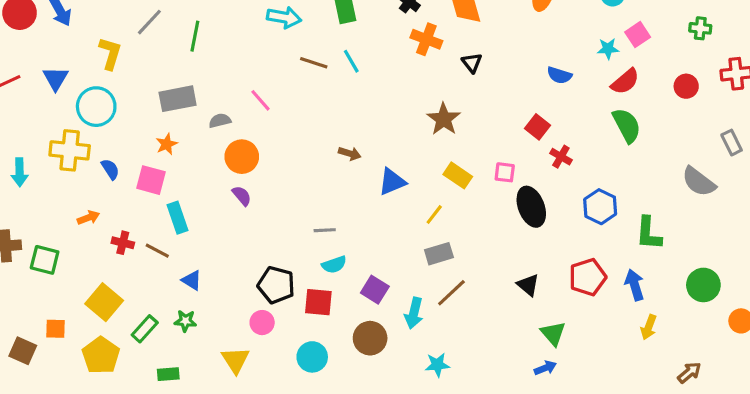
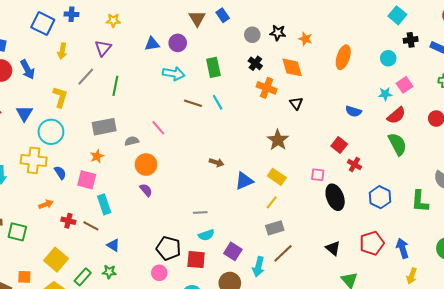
yellow rectangle: (458, 175) -> (277, 177), moved
green L-shape: (649, 233) -> (420, 201), moved

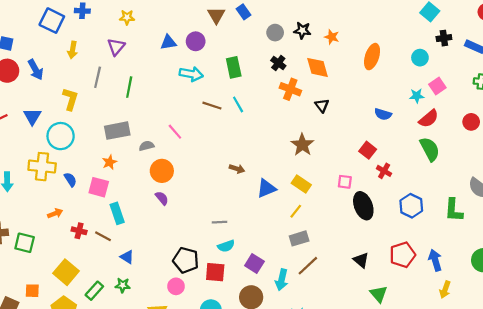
gray line: (86, 77) -> (98, 77), turned -30

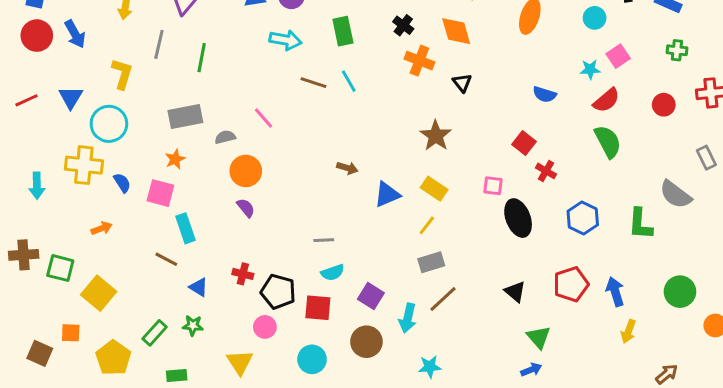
red cross: (79, 231) -> (243, 274), moved
yellow square: (66, 272) -> (99, 293), moved

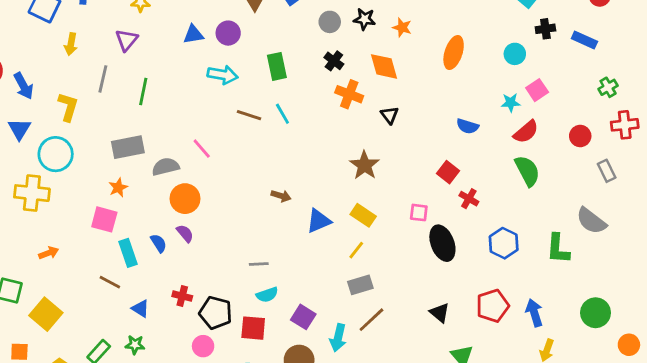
blue arrow: (75, 34) -> (24, 86), moved
green cross: (677, 50) -> (608, 87), moved, turned -36
gray semicircle: (225, 137) -> (166, 167), size x1.4
gray rectangle: (706, 158) -> (607, 171), moved
blue semicircle: (122, 183) -> (159, 243), moved

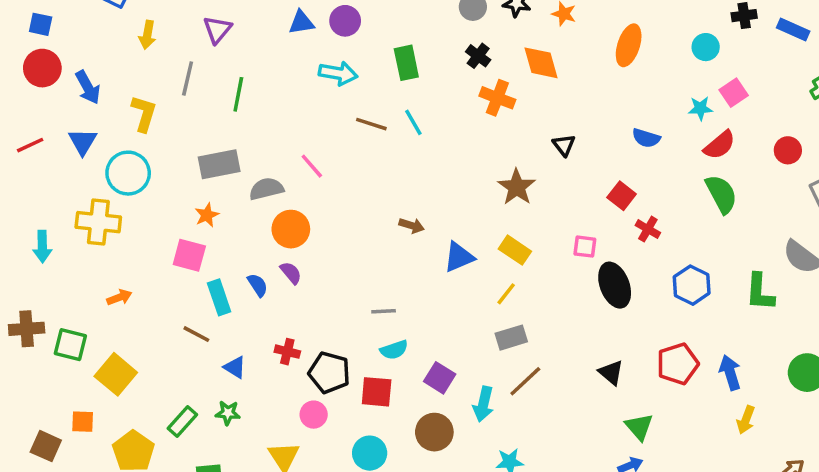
black triangle: (390, 115) -> (564, 145), moved

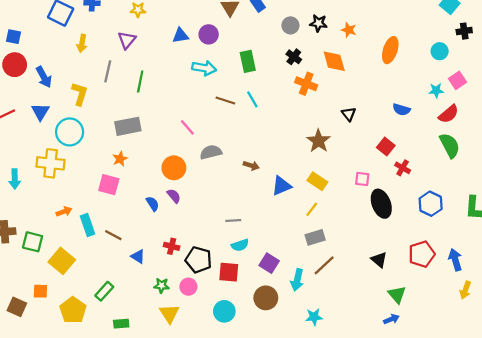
gray semicircle: (266, 189) -> (211, 152), moved
cyan rectangle: (219, 297) -> (88, 225), moved
green star: (228, 413) -> (162, 286), moved

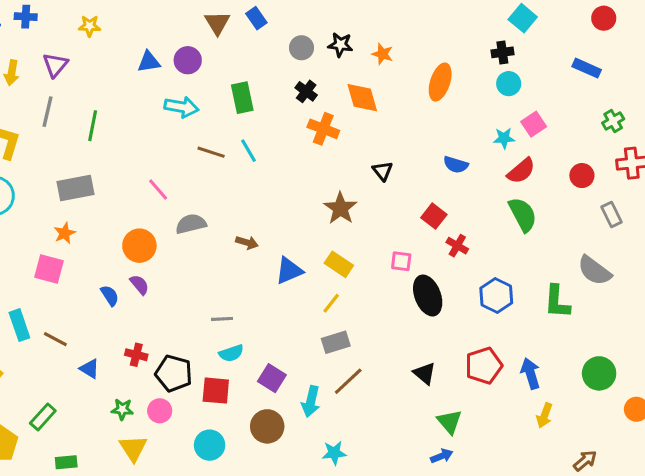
black cross: (464, 31) -> (502, 52), moved
purple triangle: (127, 40) -> (55, 65), moved

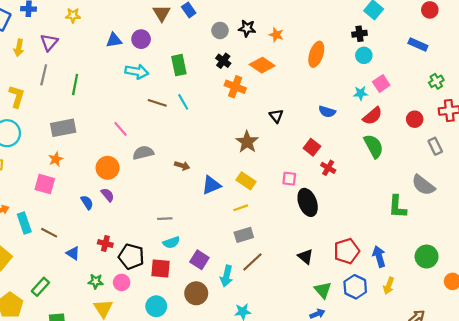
orange diamond: (362, 98) -> (262, 65), turned -40
blue hexagon: (496, 296) -> (355, 287), moved
yellow line: (331, 303) -> (241, 208), turned 32

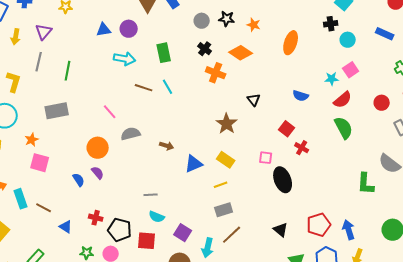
cyan circle: (364, 55) -> (348, 40), moved
orange star: (56, 159) -> (32, 140), moved
cyan semicircle: (171, 242) -> (157, 217), turned 42

